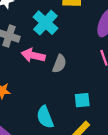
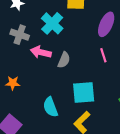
cyan square: (82, 100) -> (84, 93), size x1.6

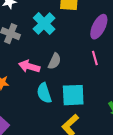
pink arrow: (41, 52) -> (29, 66), moved
cyan semicircle: (50, 107) -> (44, 93), moved

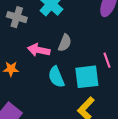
pink line: (95, 58) -> (107, 60), moved

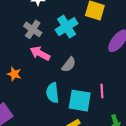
pink arrow: (39, 50) -> (40, 53), moved

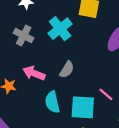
pink arrow: (40, 53) -> (34, 73), moved
pink line: (102, 91) -> (106, 94), turned -40

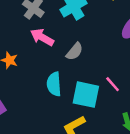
pink arrow: (34, 73) -> (42, 37), moved

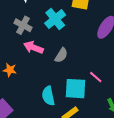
cyan semicircle: (54, 84) -> (48, 96), moved

